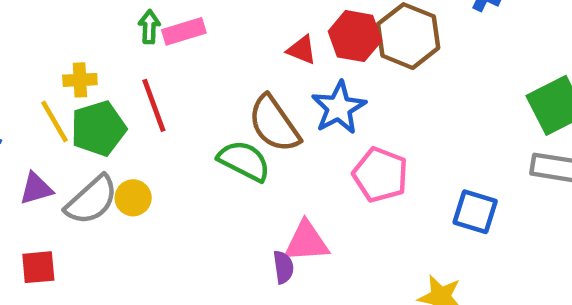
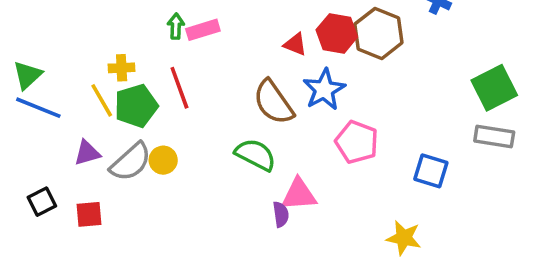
green semicircle: (244, 161) -> (255, 155), moved

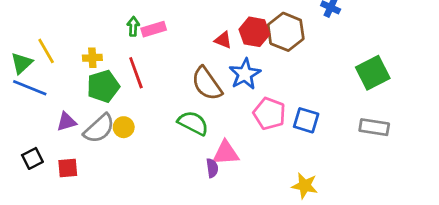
yellow line: (102, 100) -> (46, 51), moved
gray rectangle: (494, 137) -> (374, 127), moved
blue square: (431, 171) -> (306, 120), moved

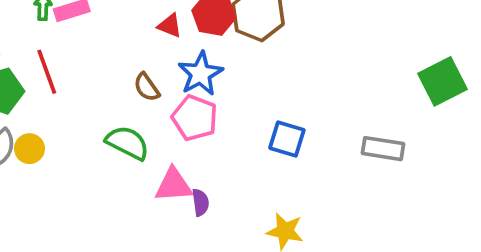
green square: (373, 73) -> (443, 81), moved
brown semicircle: (207, 84) -> (147, 87), size x0.6
pink pentagon: (269, 114) -> (195, 118), moved
purple semicircle: (212, 168) -> (200, 202), moved

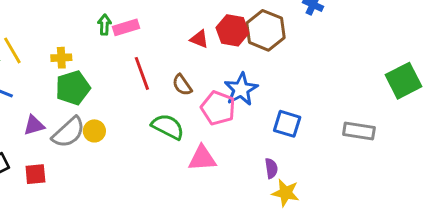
red line: (47, 72) -> (142, 73), moved
blue star: (200, 74) -> (241, 89), moved
purple semicircle: (200, 202) -> (271, 168), moved

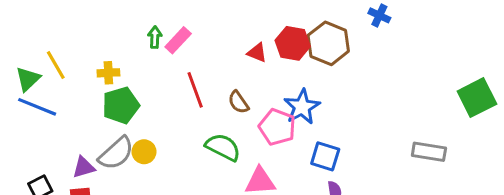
pink rectangle: (126, 27) -> (178, 40), turned -30
blue square: (287, 124) -> (325, 156), moved
purple triangle: (34, 125) -> (84, 167), moved

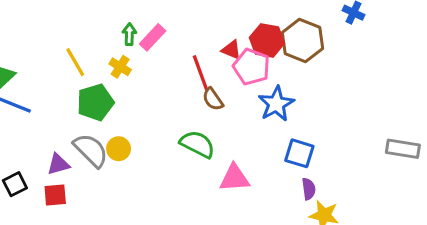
yellow line: (56, 65) -> (75, 62), moved
yellow cross: (108, 73) -> (120, 67), moved, turned 35
red line: (195, 90) -> (200, 73), moved
pink pentagon: (277, 127) -> (251, 67), moved
gray semicircle: (116, 153) -> (91, 150), turned -93

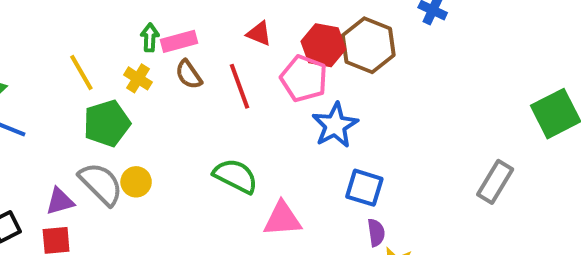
pink rectangle: (153, 37) -> (179, 41), turned 32
red triangle: (231, 50) -> (259, 34), moved
brown semicircle: (213, 99) -> (189, 75), moved
gray rectangle: (403, 149) -> (495, 182), turned -68

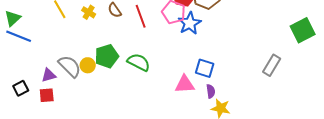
green pentagon: (107, 123) -> (107, 56), moved
blue star: (335, 125) -> (190, 23), moved
pink triangle: (282, 219) -> (185, 84), moved

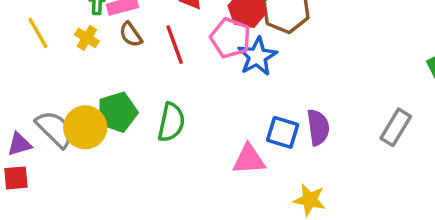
green semicircle: (139, 62) -> (171, 122), turned 75
yellow circle: (88, 65) -> (85, 127), size x1.6
purple semicircle: (211, 91) -> (318, 127), moved, size x1.5

